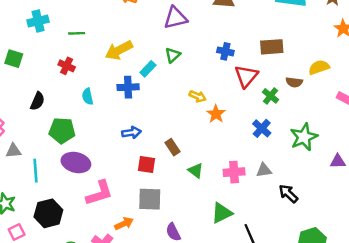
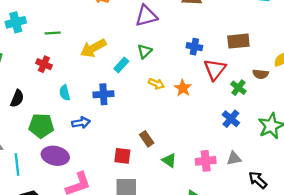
blue cross: (128, 87) -> (103, 94), moved
yellow arrow: (198, 96) -> (156, 84), moved
orange star: (216, 114) -> (183, 88), moved
blue arrow: (131, 133) -> (81, 123), moved

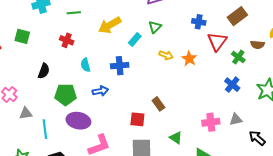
brown rectangle: (238, 41) -> (237, 16), turned -30
green triangle: (169, 160) -> (176, 138), moved

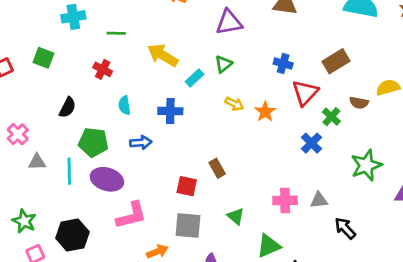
yellow arrow: (110, 25) -> (163, 55), turned 55
blue cross: (232, 85) -> (311, 143), moved
cyan line: (45, 129) -> (69, 171), moved

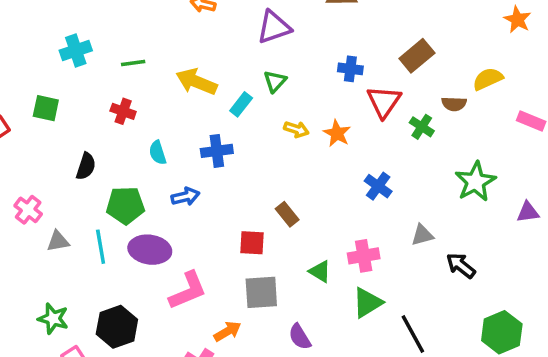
blue cross: (311, 143) -> (378, 186), moved
pink cross: (285, 200) -> (364, 256), moved

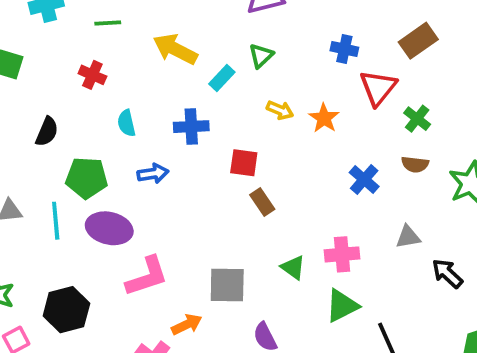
brown semicircle: (454, 104) -> (415, 164), moved
red square: (252, 243) -> (244, 163), moved

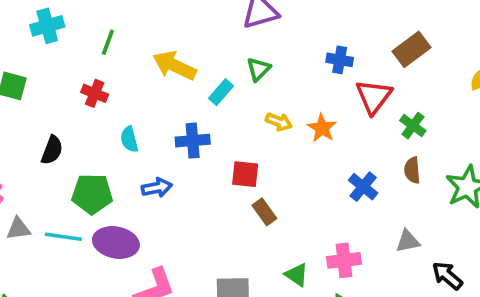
green line: (108, 23) -> (108, 42), turned -65
brown semicircle: (415, 164) -> (412, 170), turned 80
cyan line: (56, 221) -> (63, 237), turned -75

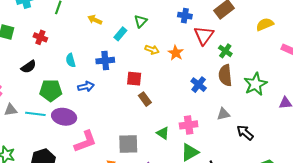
yellow arrow: (175, 66) -> (95, 20), size x0.6
red cross: (95, 93) -> (40, 37), moved
black semicircle: (52, 150) -> (29, 67), turned 35
brown semicircle: (412, 170) -> (225, 75), size x1.5

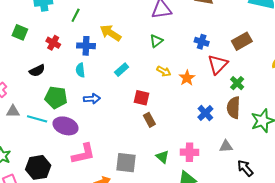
yellow arrow: (95, 20) -> (110, 33), size x1.5
cyan rectangle: (120, 34) -> (122, 70), moved
blue cross: (105, 61) -> (86, 46), moved

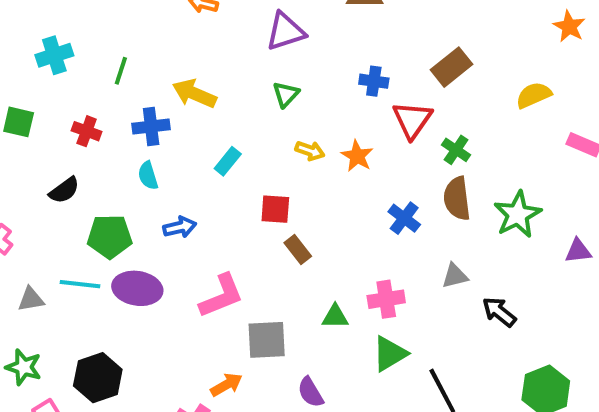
gray triangle: (13, 111) -> (31, 299), moved
pink L-shape: (83, 154) -> (221, 296), moved
green triangle: (162, 157) -> (335, 317), turned -32

